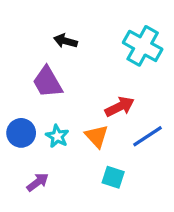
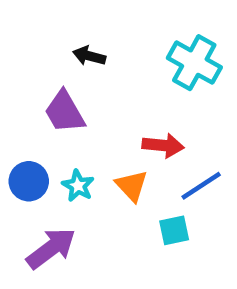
red arrow: (120, 107) -> (163, 145), turned 32
cyan square: (113, 177) -> (174, 230), moved, turned -30
purple arrow: (38, 182) -> (51, 248), size x1.6

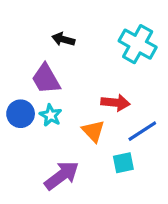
blue circle: (29, 181) -> (21, 114), moved
cyan star: (78, 186) -> (51, 115), moved
purple arrow: (51, 248) -> (62, 175), moved

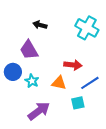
cyan star: (51, 115) -> (32, 81), moved
orange triangle: (93, 131) -> (59, 83), turned -35

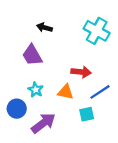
blue circle: (13, 72) -> (17, 109), moved

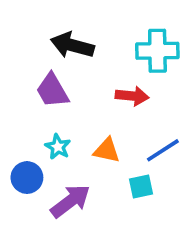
black arrow: (44, 28) -> (72, 45), size x1.6
cyan cross: (97, 31) -> (157, 51), turned -30
red arrow: (81, 72) -> (132, 96), moved

